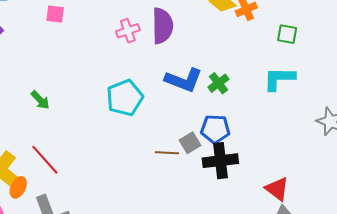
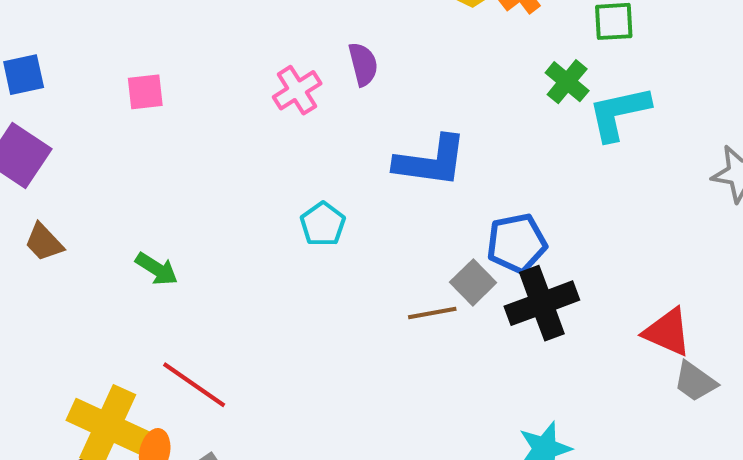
purple semicircle: (162, 26) -> (363, 64), size x0.6
green cross: (218, 83) -> (567, 82), moved
cyan pentagon: (125, 98) -> (323, 224), size x0.6

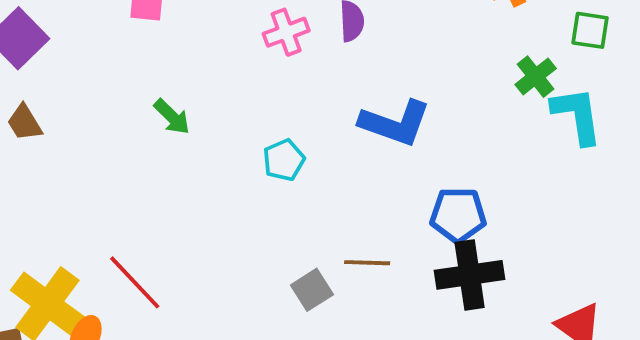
cyan L-shape: (619, 113) -> (577, 115), turned 82
green arrow: (157, 269) -> (172, 117), moved
gray square: (473, 282) -> (312, 290), moved

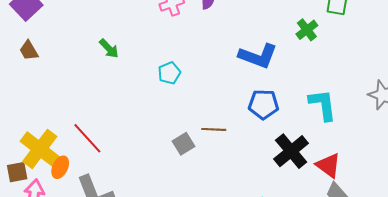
cyan L-shape: (577, 115) -> (323, 105), moved
blue L-shape: (395, 123) -> (258, 56), moved
black cross: (470, 275) -> (291, 151), moved, turned -32

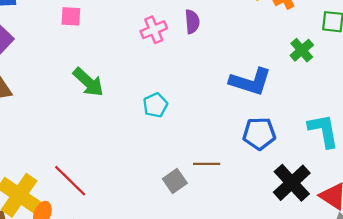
green arrow: (109, 48) -> (88, 82), size x1.4

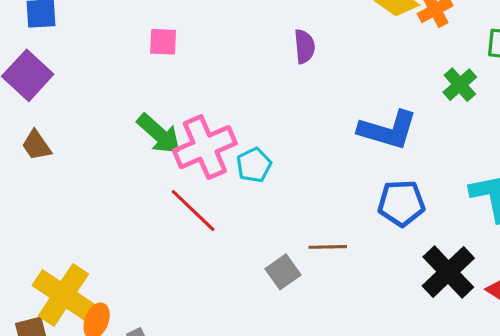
pink square: (71, 16) -> (163, 42), moved
pink cross: (154, 30) -> (205, 147), moved, size x1.6
red line: (70, 181) -> (193, 211), moved

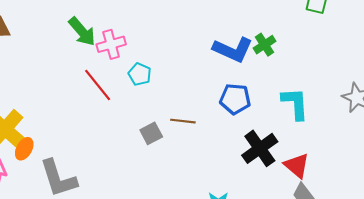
green cross: (460, 85) -> (264, 45), moved
pink cross: (205, 147) -> (111, 44), size x0.7
cyan pentagon: (254, 165) -> (140, 74), moved, turned -30

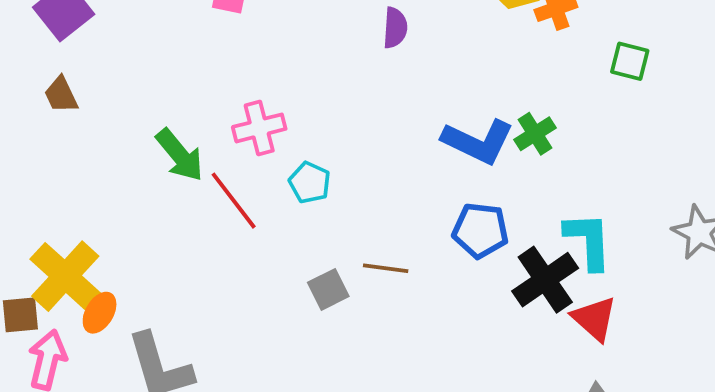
green arrow: (82, 32) -> (180, 155), moved
black cross: (260, 148) -> (545, 280), moved
red triangle: (297, 166) -> (594, 319), moved

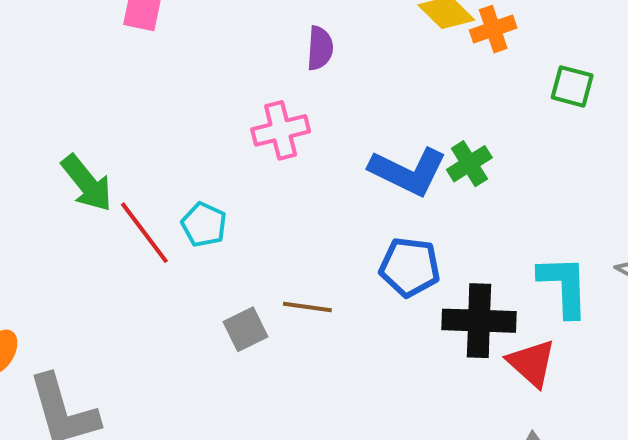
pink cross: (259, 128) -> (281, 130), moved
cyan pentagon: (310, 183) -> (204, 225), moved
cyan L-shape: (588, 241) -> (564, 286), moved
black cross: (545, 280) -> (479, 321), turned 36

